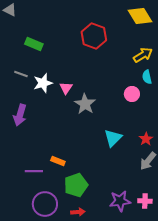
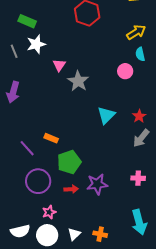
gray line: (21, 74) -> (14, 51), turned 48
white star: (43, 83) -> (36, 44), moved
purple line: (34, 171) -> (27, 148), turned 48
purple star: (120, 201) -> (97, 184), moved

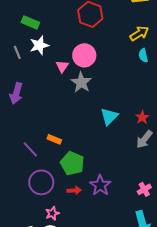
pink circle: (125, 71) -> (84, 55), moved, size x1.5
green pentagon: (69, 162) -> (72, 163), turned -30
pink cross: (138, 178) -> (144, 189), moved, turned -32
purple star: (97, 184) -> (100, 185), turned -30

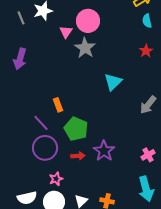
red star: (142, 117) -> (146, 51), moved
orange rectangle: (54, 139) -> (58, 105), turned 48
purple line: (30, 149) -> (41, 123), moved

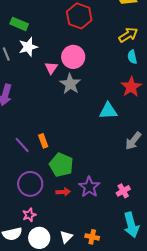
red star: (146, 51) -> (131, 87), size x1.5
cyan triangle: (113, 82) -> (108, 111), moved, turned 42
purple line: (41, 123) -> (22, 145), moved
pink cross: (148, 155) -> (123, 191), moved
pink star: (56, 179) -> (29, 215), moved

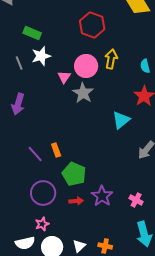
yellow arrow: (128, 35) -> (111, 59), moved, turned -48
cyan triangle: (108, 111) -> (121, 120), turned -36
pink cross: (123, 191) -> (136, 200), turned -32

